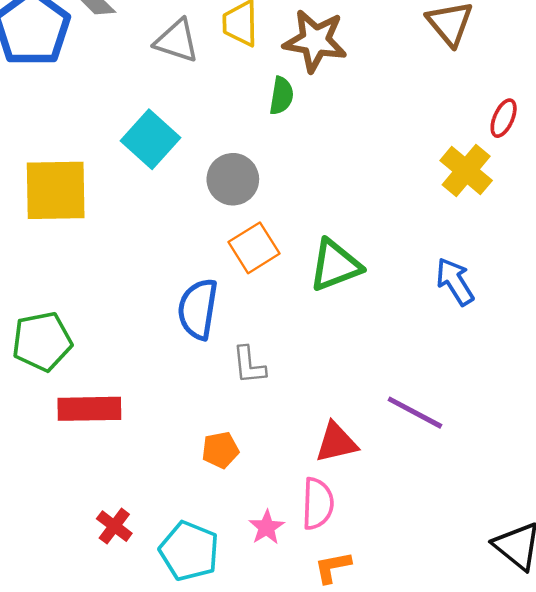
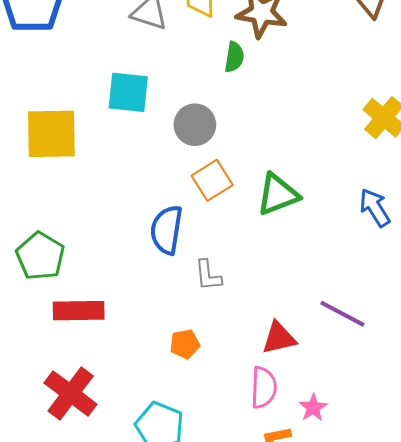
cyan square: (150, 139) -> (128, 92), turned -36
green pentagon: (42, 341) -> (40, 256), turned -30
red cross: (114, 526) -> (71, 394), moved, size x1.8
pink star: (267, 527) -> (313, 408), moved

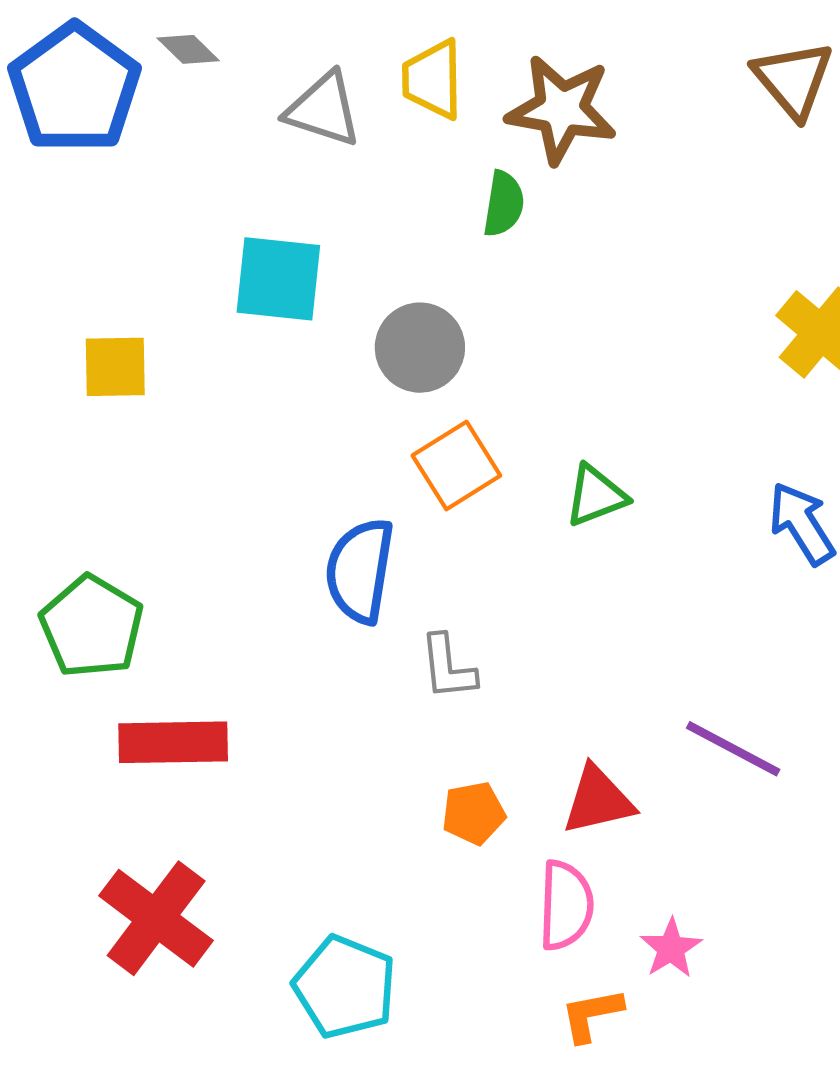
yellow square: (51, 134) -> (115, 367), size x0.6
green triangle: (278, 194) -> (596, 496), size x0.7
orange pentagon: (185, 344) -> (474, 813), moved

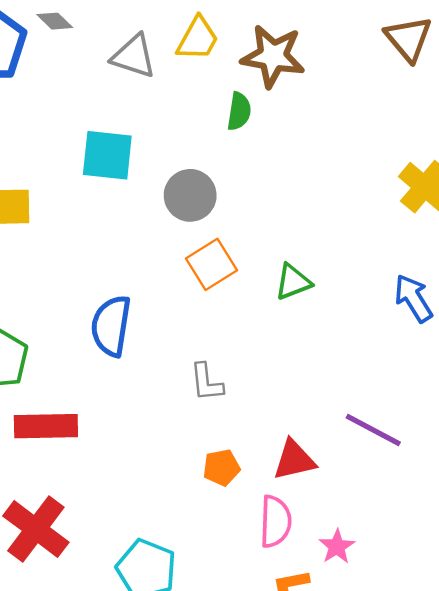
yellow trapezoid: (433, 79) -> (198, 39), turned -150
blue semicircle: (360, 571) -> (111, 326), moved

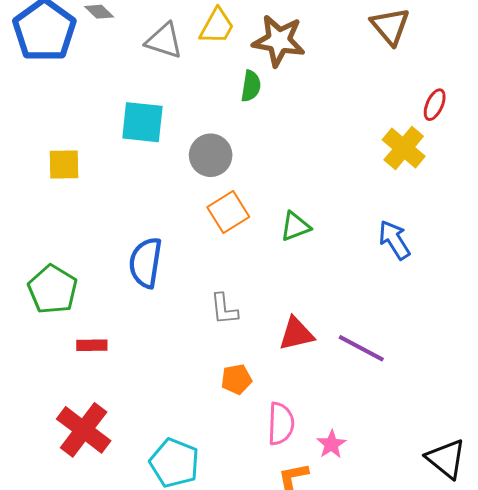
red rectangle: (46, 426) -> (92, 345), size x0.6
red triangle: (294, 460) -> (296, 334), moved

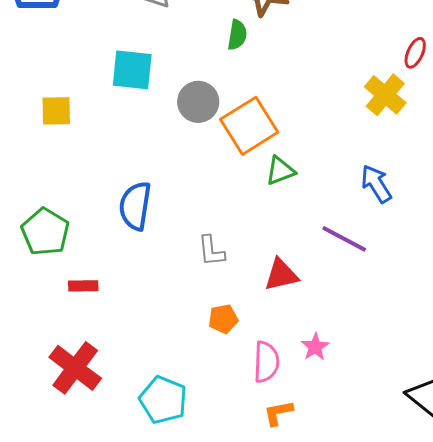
orange square: (228, 212) -> (249, 126), moved, size x1.4
purple line: (361, 348) -> (344, 239), moved
pink star: (331, 444) -> (315, 347), moved

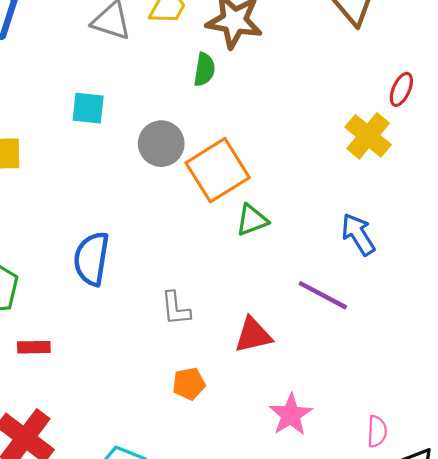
cyan square: (132, 70) -> (88, 108), size x0.7
pink star: (315, 347) -> (291, 415), size x1.4
pink semicircle: (266, 362) -> (377, 431), moved, size x0.7

